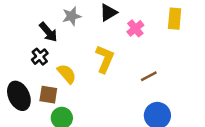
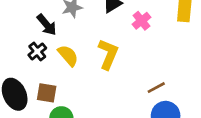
yellow semicircle: (67, 74) -> (68, 55), moved
brown line: (149, 76) -> (156, 88), moved

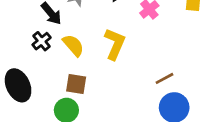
brown square: (47, 93) -> (76, 84), moved

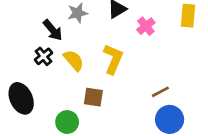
brown square: (76, 84) -> (93, 97), moved

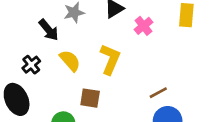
black cross: (43, 56) -> (31, 65), moved

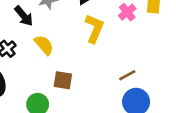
pink cross: (144, 26) -> (127, 12), moved
yellow L-shape: (110, 59) -> (94, 29), moved

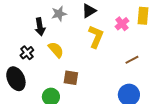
black arrow: (24, 16) -> (40, 27), turned 30
brown line: (127, 75) -> (132, 60), moved

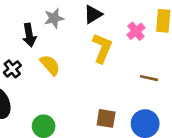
brown line: (132, 60) -> (149, 78), turned 40
brown square: (71, 78) -> (106, 118), moved

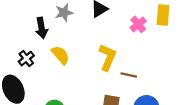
yellow L-shape: (102, 48) -> (108, 57), moved
brown line: (149, 78) -> (129, 75), moved

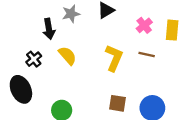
yellow rectangle: (163, 15) -> (172, 30), moved
brown line: (129, 75) -> (147, 54), moved

